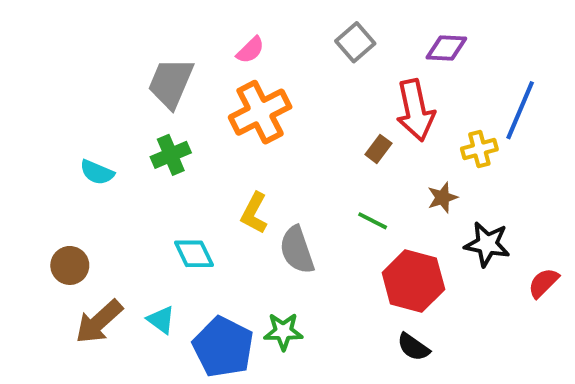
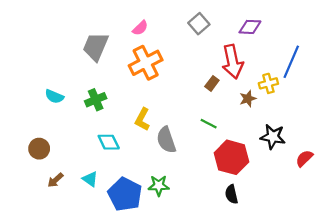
green cross: (171, 155) -> (96, 100), moved
brown star: (442, 198) -> (248, 99), moved
brown arrow: (99, 322) -> (55, 180), size x0.6
black semicircle: (413, 347) -> (231, 194), turned 42

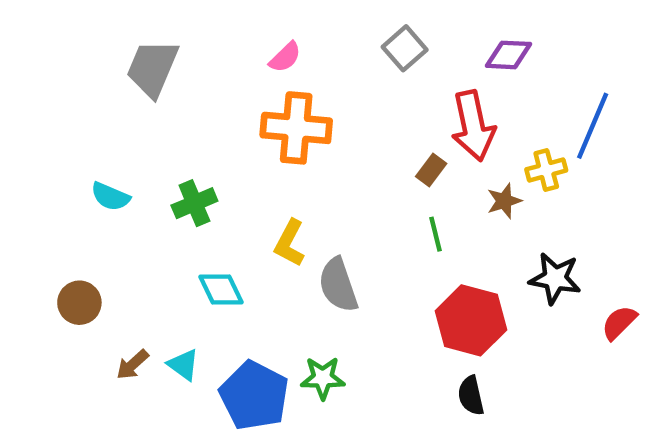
gray trapezoid: (96, 46) -> (152, 68), moved
orange cross: (146, 63) -> (296, 128), turned 32
green line: (209, 124) -> (436, 234), moved, turned 49
brown arrow: (55, 180) -> (133, 365), moved

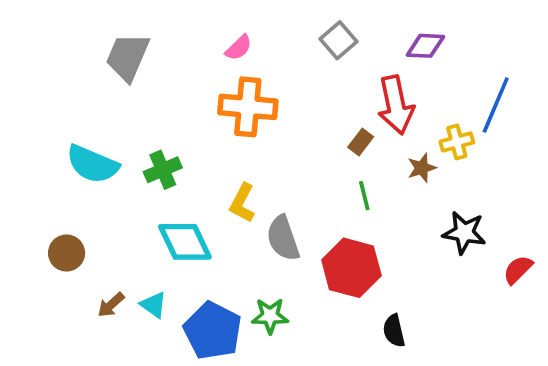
cyan semicircle: (110, 197) -> (92, 164), size x1.6
cyan diamond: (221, 289) -> (185, 242), size x1.4
red hexagon: (471, 320) -> (351, 268), moved

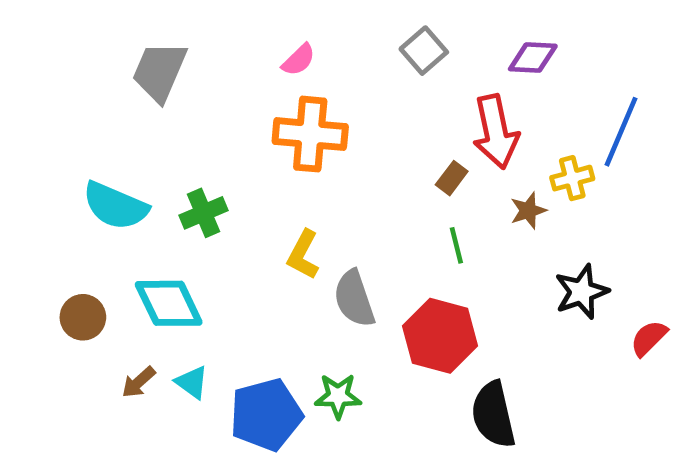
black star: (464, 233) -> (582, 292), turned -30
cyan diamond: (185, 242) -> (169, 303), moved
blue pentagon: (213, 331) -> (266, 415), turned 30
black semicircle: (394, 331) -> (493, 415), size x1.6

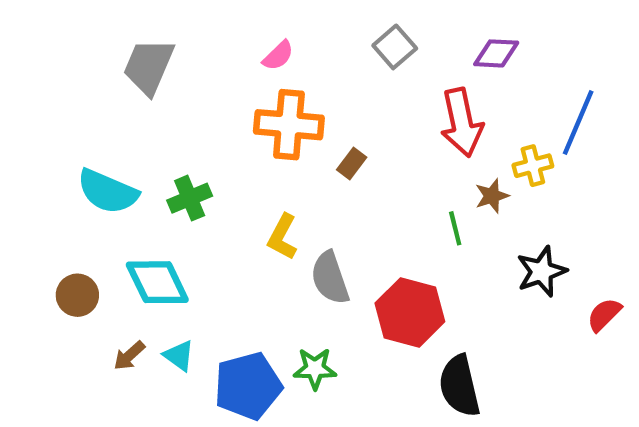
brown rectangle: (452, 178) -> (352, 164), moved
green line: (456, 245) -> (455, 228), moved

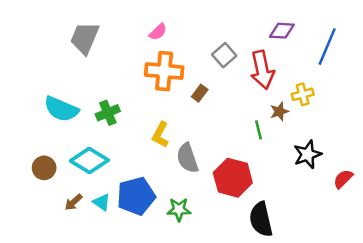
gray square: (395, 47) -> (224, 55), moved
blue line: (578, 122) -> (327, 47), moved
cyan diamond: (157, 282) -> (89, 161), turned -33
blue pentagon: (248, 386) -> (136, 196), moved

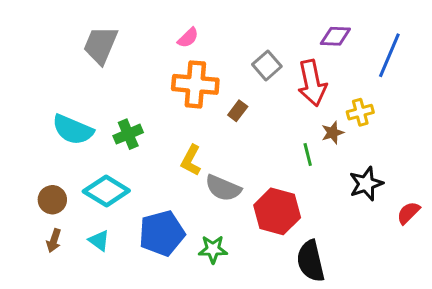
gray semicircle: (187, 158) -> (223, 188), turned -48
brown arrow: (73, 202) -> (54, 241), moved, turned -30
cyan triangle: (102, 202) -> (99, 241), moved

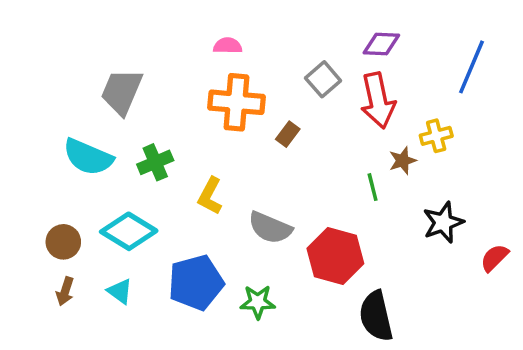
purple diamond: (335, 36) -> (381, 44), moved
pink semicircle: (188, 38) -> (228, 46), turned -135
gray trapezoid: (100, 45) -> (122, 92), moved
yellow L-shape: (191, 160) -> (210, 196), moved

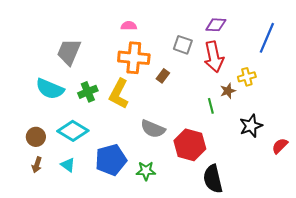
gray square: (323, 79) -> (183, 45), turned -30
yellow L-shape: (210, 196) -> (119, 94), moved, size x1.4

